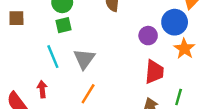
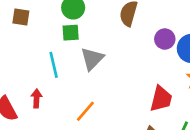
purple circle: (148, 36) -> (165, 39), moved
gray triangle: (84, 59) -> (92, 59), moved

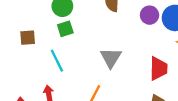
brown square: (21, 17) -> (28, 38), moved
gray triangle: (92, 59) -> (111, 58), moved

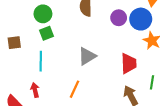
gray triangle: (111, 58) -> (87, 56), turned 30
cyan line: (57, 61) -> (41, 61), turned 30

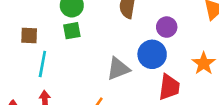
blue circle: (141, 19) -> (152, 54), moved
cyan line: (41, 61) -> (42, 64), moved

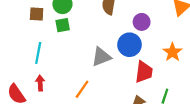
brown square: (29, 35) -> (37, 14), moved

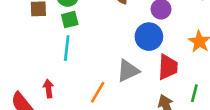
cyan line: (38, 53) -> (67, 48), moved
gray triangle: (101, 57) -> (128, 71), moved

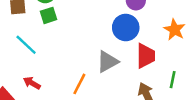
cyan line: (67, 48) -> (26, 45), moved, turned -50
red arrow: (48, 89) -> (32, 83), turned -49

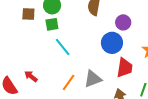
cyan line: (26, 45) -> (63, 47), moved
gray triangle: (107, 62) -> (93, 79), moved

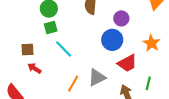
brown square: (28, 14) -> (28, 50), moved
red trapezoid: (125, 68) -> (127, 63), turned 60
red arrow: (31, 76) -> (34, 68), moved

